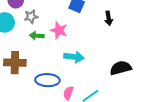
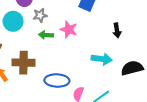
black arrow: (109, 18) -> (117, 30), moved
cyan arrow: (74, 57) -> (102, 59), moved

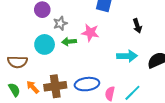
cyan circle: (13, 21) -> (45, 44), moved
brown cross: (24, 63) -> (55, 86), moved

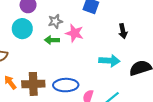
gray star: (60, 23) -> (55, 21), moved
cyan circle: (45, 44) -> (22, 29), moved

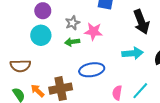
black arrow: (123, 31) -> (141, 22), size x1.6
blue ellipse: (66, 85) -> (92, 70), moved

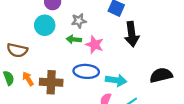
black arrow: (141, 22) -> (132, 34), moved
pink star: (93, 31) -> (95, 45), moved
cyan arrow: (133, 53) -> (116, 80), moved

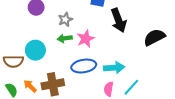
cyan circle: (45, 25) -> (35, 50), moved
pink star: (95, 45) -> (86, 39), turned -30
black semicircle: (161, 75) -> (154, 37), moved

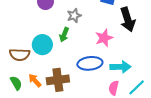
green arrow: (65, 38) -> (64, 35), moved, turned -64
pink star: (86, 39) -> (104, 38), moved

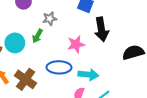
brown cross: (58, 80) -> (26, 79), turned 35

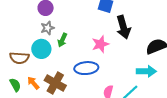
gray star: (50, 19) -> (47, 28), moved
cyan arrow: (88, 75) -> (146, 71), moved

